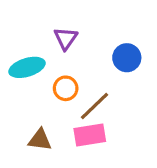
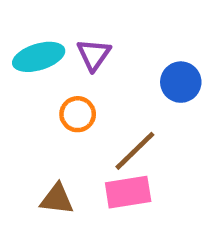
cyan ellipse: (27, 67) -> (39, 57), moved
orange circle: (66, 88) -> (78, 114), moved

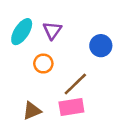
cyan ellipse: (39, 57) -> (22, 32), turned -40
brown triangle: (57, 199) -> (32, 111), turned -30

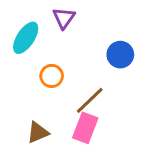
purple triangle: (52, 30) -> (64, 18), moved
pink rectangle: (71, 107) -> (85, 128), turned -60

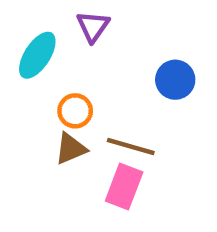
brown line: (90, 100) -> (131, 146), turned 60
brown triangle: (38, 132) -> (71, 149), moved

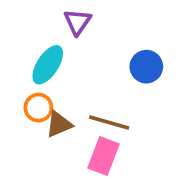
cyan ellipse: (37, 55) -> (48, 65), moved
orange circle: (75, 111) -> (38, 108), moved

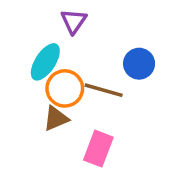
orange circle: (38, 108) -> (65, 88), moved, size x1.4
brown line: (109, 122) -> (104, 90), moved

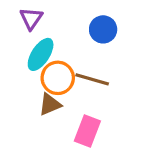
purple triangle: (74, 21) -> (31, 18), moved
blue circle: (139, 64) -> (103, 29), moved

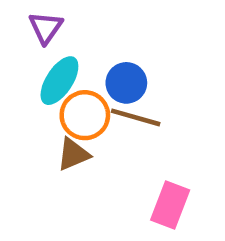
blue circle: (103, 29) -> (126, 83), moved
pink rectangle: (87, 131) -> (170, 205), moved

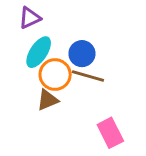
purple triangle: (46, 28) -> (30, 18), turned 30
pink rectangle: (170, 205) -> (110, 133), turned -48

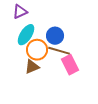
pink rectangle: (110, 133) -> (70, 65), moved

